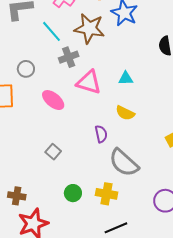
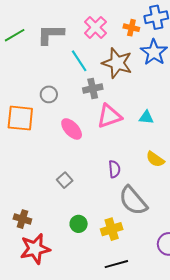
pink triangle: (89, 82) -> (109, 116), turned -44
yellow semicircle: (125, 113) -> (155, 159), moved
yellow cross: (106, 194) -> (112, 229), turned -35

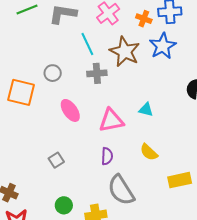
pink triangle: (109, 116) -> (111, 120), moved

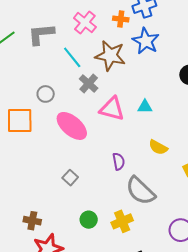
gray cross: (97, 73) -> (89, 84), turned -30
pink ellipse: (70, 110) -> (72, 126), size x1.4
pink triangle: (111, 120) -> (112, 109), moved, turned 40

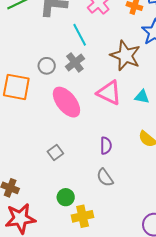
brown star: (110, 56) -> (125, 56), moved
gray cross: (89, 84) -> (75, 63), moved
gray semicircle: (140, 191) -> (105, 178), moved, size x0.6
yellow cross: (122, 221) -> (83, 216), moved

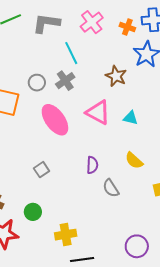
brown star: (125, 56) -> (116, 76), size x0.7
gray semicircle: (105, 178) -> (111, 188), moved
green circle: (66, 197) -> (33, 212), moved

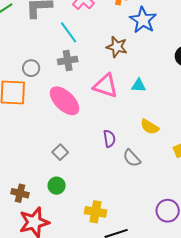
gray cross: (65, 81) -> (68, 60), turned 36
gray circle: (37, 83) -> (31, 68), moved
green circle: (33, 212) -> (57, 186), moved
yellow cross: (66, 235) -> (96, 212), turned 30

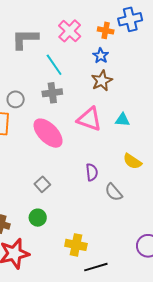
blue star: (143, 20) -> (101, 56), moved, size x0.6
brown star: (117, 47) -> (102, 81), turned 30

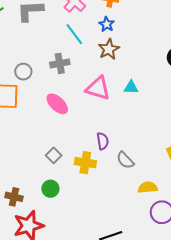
cyan line: (54, 65) -> (74, 34), moved
pink ellipse: (48, 133) -> (57, 104), size x0.7
yellow semicircle: (132, 161) -> (148, 187), moved, turned 144
yellow cross: (76, 245) -> (85, 163), moved

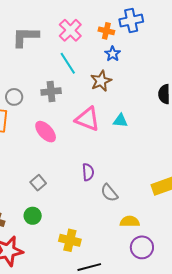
blue star: (107, 24) -> (113, 54), moved
yellow cross: (85, 163) -> (70, 240), moved

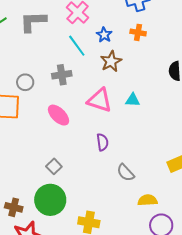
orange cross: (106, 31) -> (138, 32), moved
blue star: (113, 54) -> (104, 35), moved
purple semicircle: (88, 172) -> (102, 142), moved
green circle: (33, 216) -> (50, 200), size x1.8

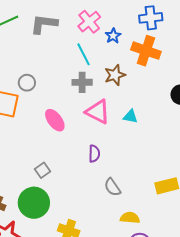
orange cross: (138, 32) -> (146, 51), size x1.8
blue star: (104, 35) -> (113, 36), moved
gray cross: (62, 75) -> (82, 82), moved

